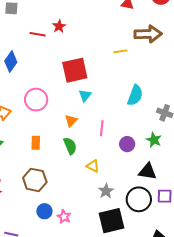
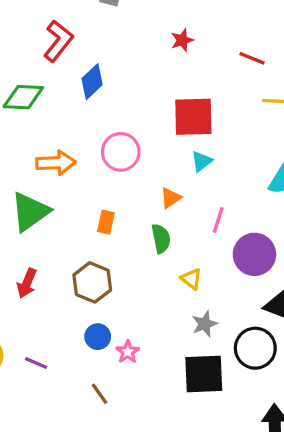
red line: (38, 34) -> (252, 58), moved
purple circle: (127, 144) -> (254, 254), size x1.6

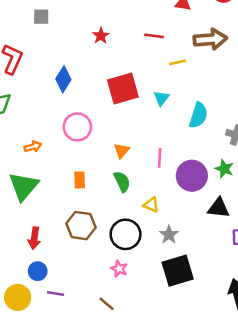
blue diamond: (92, 82) -> (63, 79), moved
cyan triangle: (202, 161) -> (161, 98), moved
orange arrow: (56, 163) -> (33, 147), size x0.6
blue circle: (98, 337) -> (38, 271), moved
black circle: (255, 348) -> (126, 234), moved

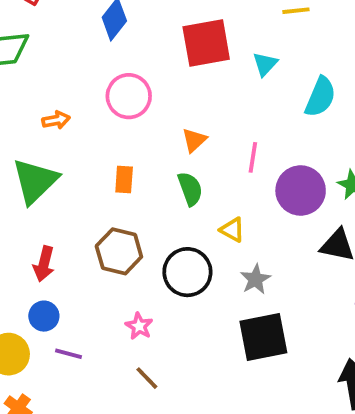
pink star: (119, 269) -> (139, 326), moved

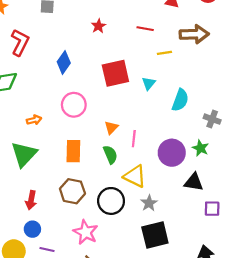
pink line: (253, 157) -> (134, 139), moved
orange rectangle: (124, 180) -> (73, 151), size x1.5
yellow triangle: (232, 230) -> (135, 176), size x1.6
pink star: (139, 326) -> (86, 232), size x1.6

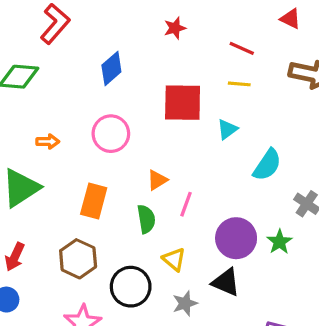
yellow line: (164, 53) -> (239, 84), moved
yellow triangle: (135, 176) -> (174, 259), size x0.7
black triangle: (194, 182) -> (226, 282), moved

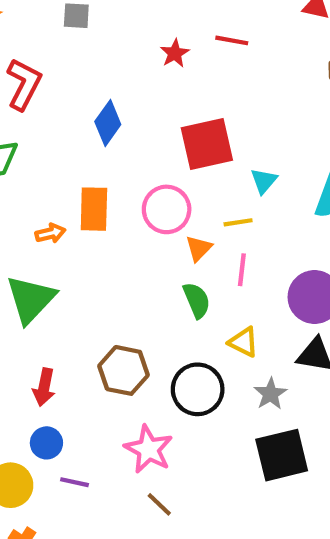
red line: (242, 48) -> (232, 40), moved
yellow line: (239, 84) -> (238, 222), moved
cyan triangle: (227, 129) -> (264, 181), moved
pink circle: (111, 134) -> (167, 209), moved
orange rectangle: (94, 201) -> (94, 209), moved

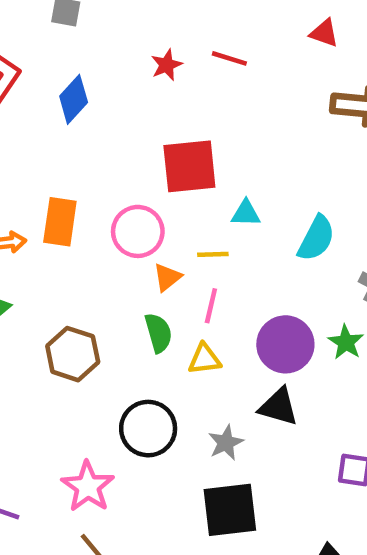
blue diamond: (108, 123) -> (74, 99), moved
cyan triangle: (264, 181) -> (246, 213), turned 44
yellow triangle: (244, 342) -> (204, 359), moved, turned -40
brown hexagon: (124, 370) -> (73, 354), moved

